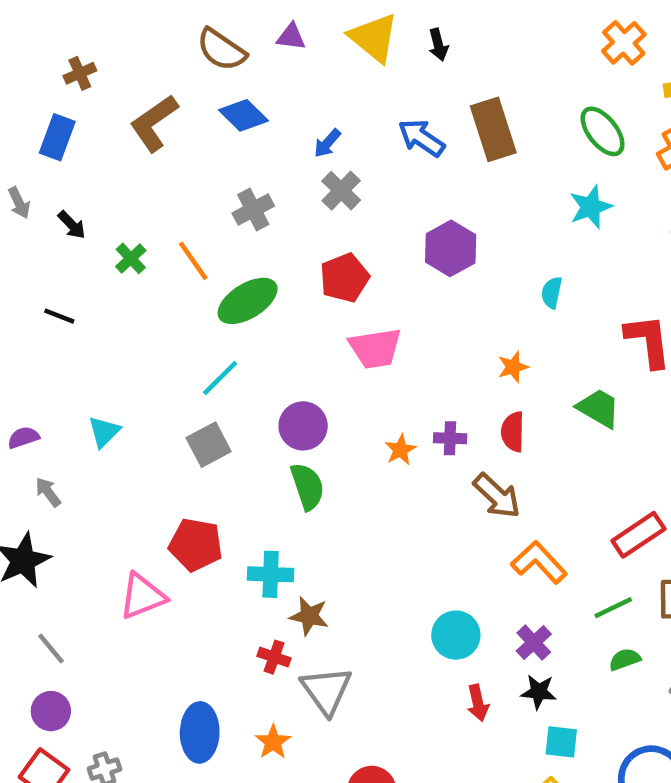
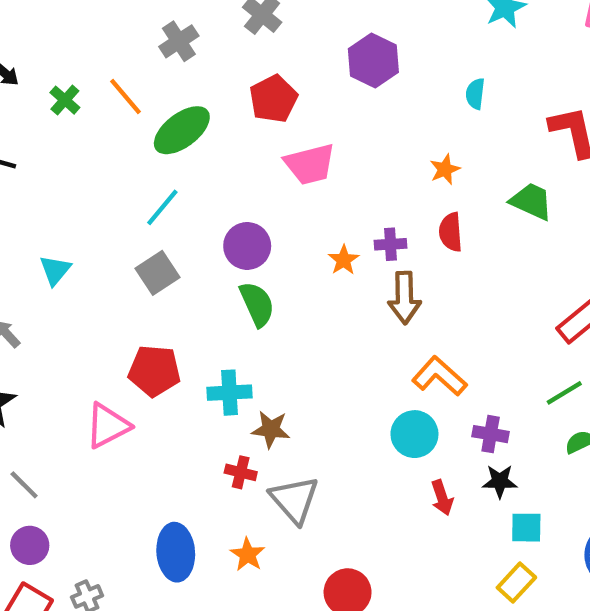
brown arrow: (497, 496) -> (404, 298), moved, turned 51
orange L-shape: (539, 562) -> (439, 376), moved
purple cross: (534, 643) -> (491, 434), turned -32

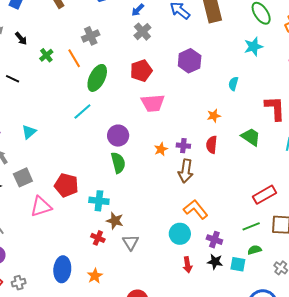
gray cross: (179, 41) -> (91, 36), moved
green ellipse: (182, 130) -> (97, 78), turned -36
gray square: (157, 273) -> (23, 177), moved
gray triangle: (294, 500) -> (131, 242), moved, size x0.7
cyan square: (526, 528) -> (238, 264), moved

